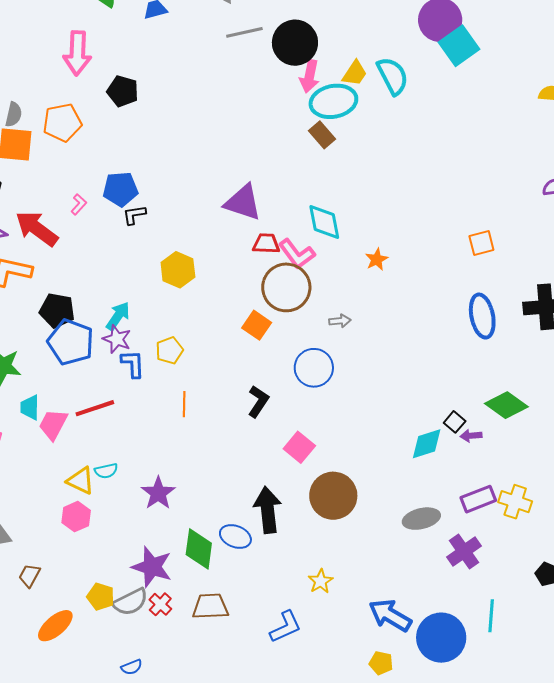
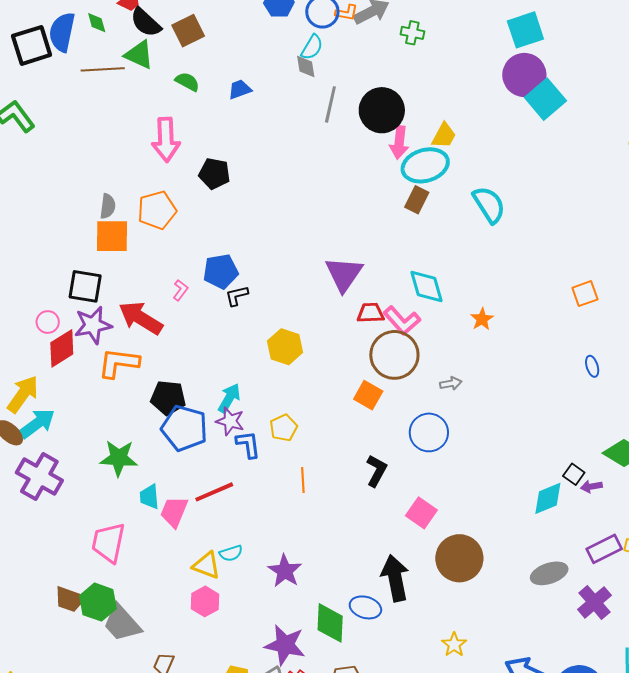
gray line: (244, 32) -> (330, 104), turned -60
cyan semicircle: (393, 76) -> (489, 205), moved
brown rectangle: (322, 135) -> (417, 200), turned 72
purple triangle: (243, 203) -> (344, 274), turned 51
blue ellipse: (482, 316) -> (592, 366), size x0.5

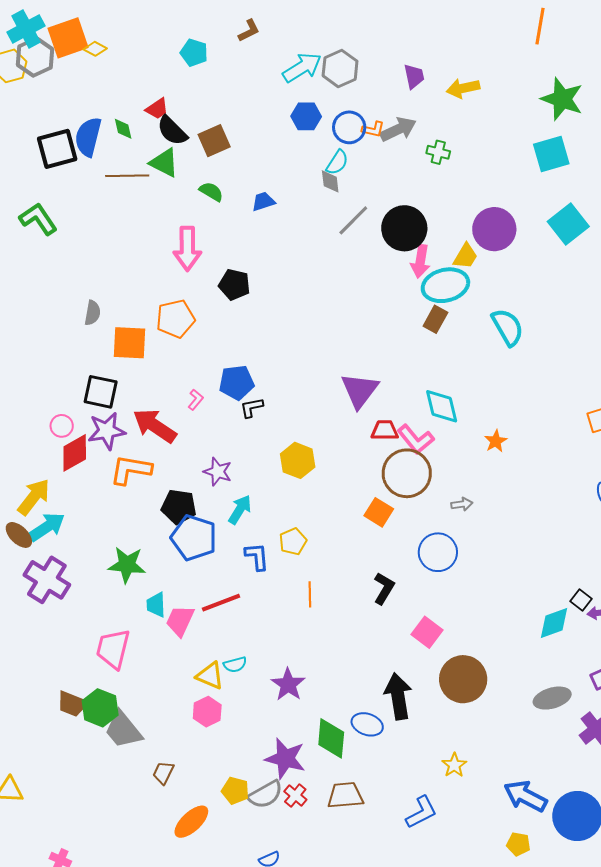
purple circle: (524, 75) -> (494, 229), moved
gray line: (330, 104) -> (353, 220), turned 30
gray semicircle: (108, 206) -> (92, 313), moved
purple star: (230, 421) -> (218, 472), moved

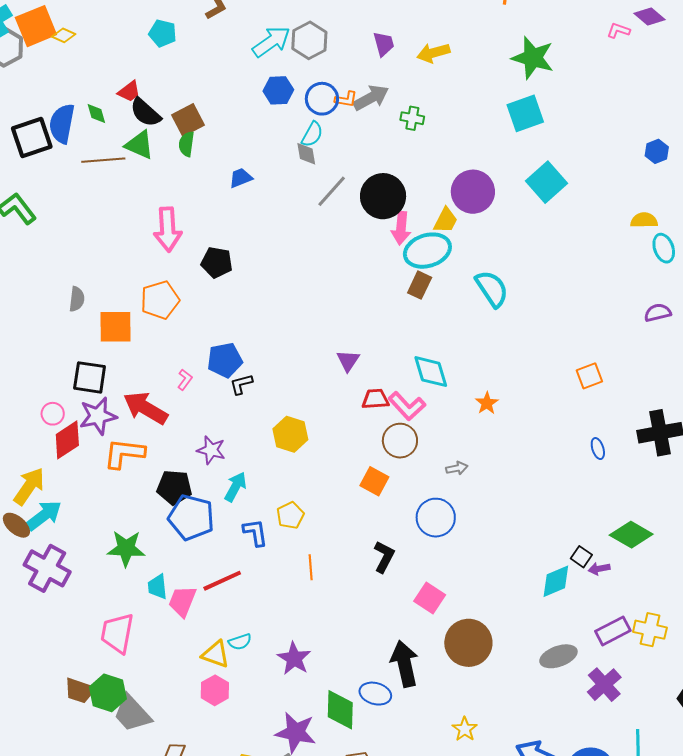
green semicircle: (211, 192) -> (186, 144), moved, turned -110
purple triangle: (360, 390) -> (348, 361), size x0.6
brown circle: (407, 473) -> (400, 441), size x0.7

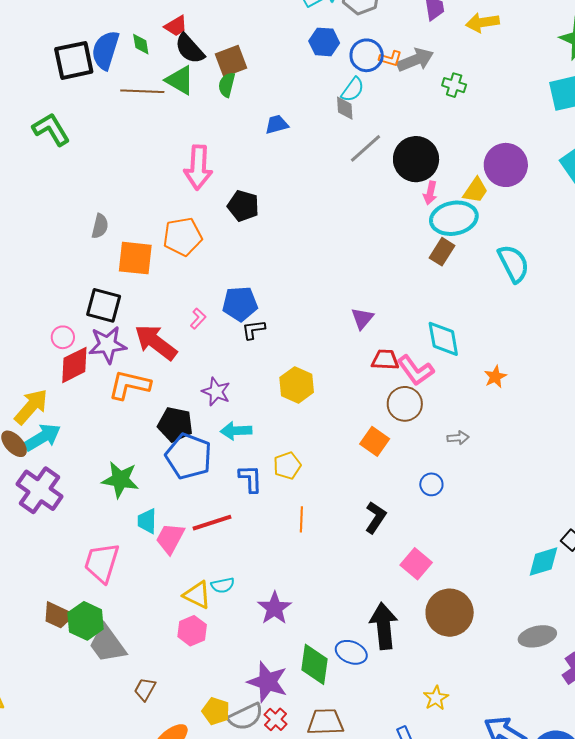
pink arrow: (401, 228) -> (430, 193), size x0.7
cyan arrow: (235, 487) -> (236, 431), turned -128
blue circle: (436, 518) -> (431, 484), size x0.6

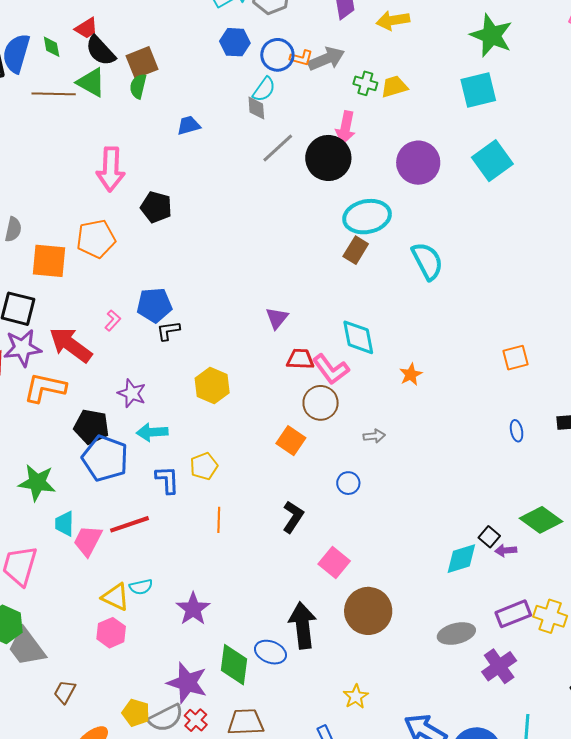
yellow trapezoid: (475, 190) -> (394, 87), moved, turned -140
pink arrow: (430, 193) -> (346, 128), moved, size x1.4

